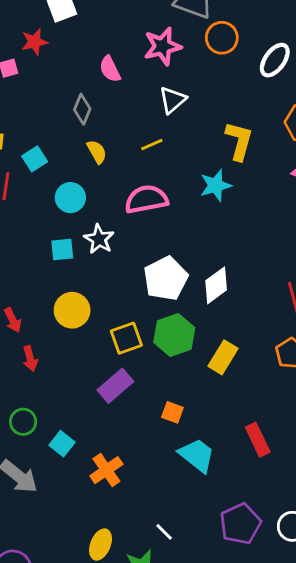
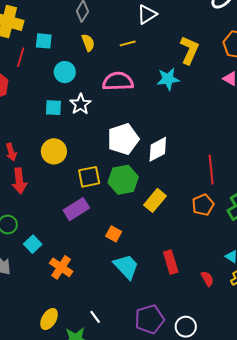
cyan square: (35, 159) -> (44, 41), turned 30
red arrow: (30, 359) -> (19, 181), size x1.4
orange cross: (106, 470) -> (61, 267), turned -30

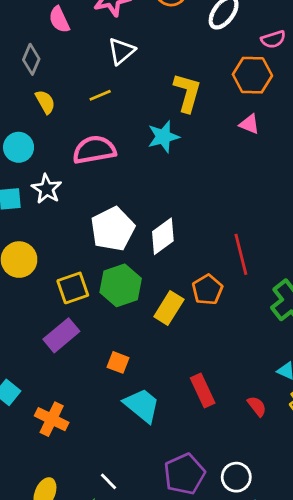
orange pentagon: (203, 205) -> (207, 290), moved

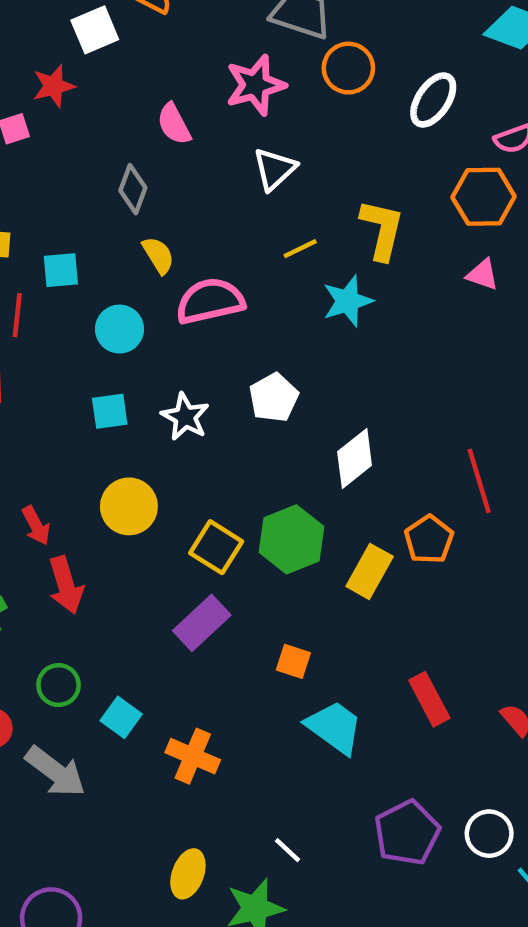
yellow line: (100, 95) -> (300, 249), moved
pink semicircle: (94, 150) -> (210, 301), moved
white star: (47, 189) -> (185, 417), moved
white pentagon: (113, 229) -> (274, 398), moved, size x0.7
yellow square: (73, 288) -> (216, 547), turned -36

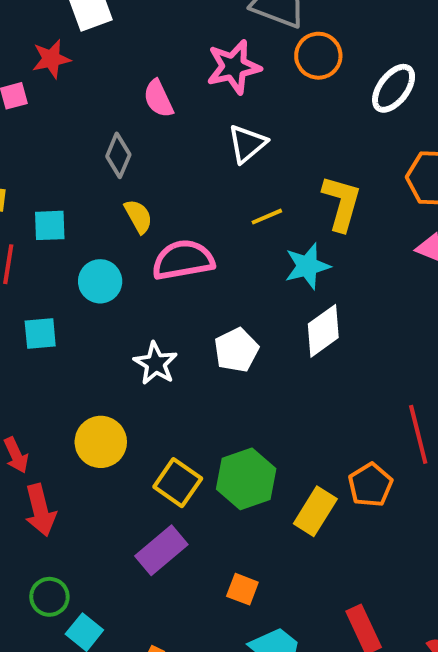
cyan square: (110, 411) -> (40, 334), moved
white diamond: (355, 458) -> (323, 331), moved
green circle: (59, 685) -> (49, 597), moved

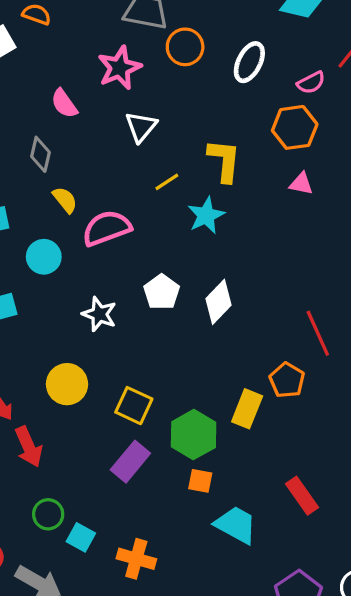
white diamond: (323, 331) -> (219, 302), moved
green hexagon: (246, 479) -> (194, 435), moved

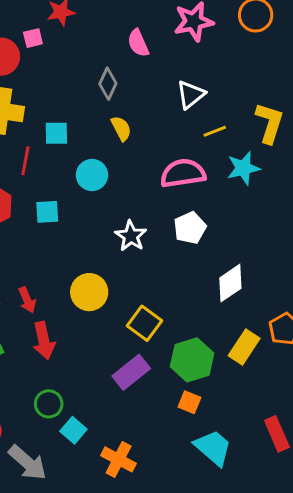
white triangle: (141, 127) -> (191, 95), moved
pink semicircle: (107, 228) -> (183, 173), moved
white diamond: (219, 302) -> (230, 283), moved

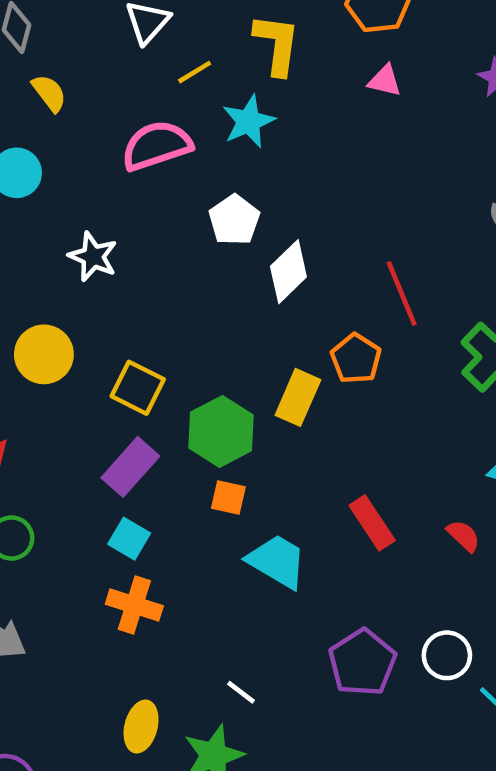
white pentagon: (190, 228) -> (234, 220), moved
white diamond: (230, 283) -> (288, 272), moved
cyan square: (73, 430) -> (129, 539), moved

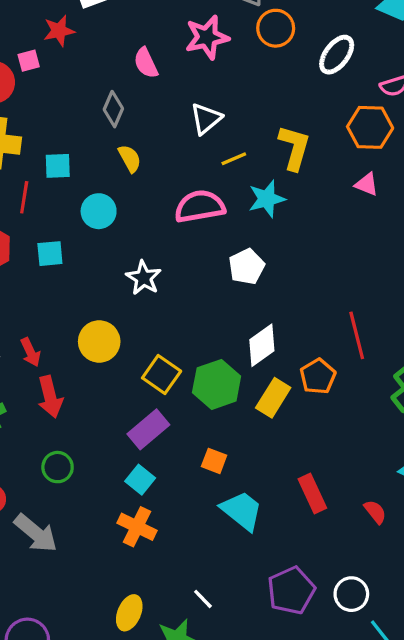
white diamond: (288, 272) -> (262, 345), moved
green hexagon: (221, 431) -> (217, 384), moved

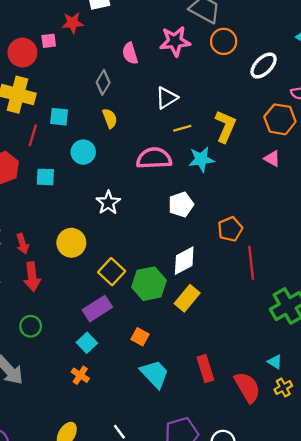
orange pentagon: (318, 376) -> (230, 229), moved
red semicircle: (375, 512) -> (247, 387), size x1.8
orange cross: (137, 527) -> (80, 375), size x0.7

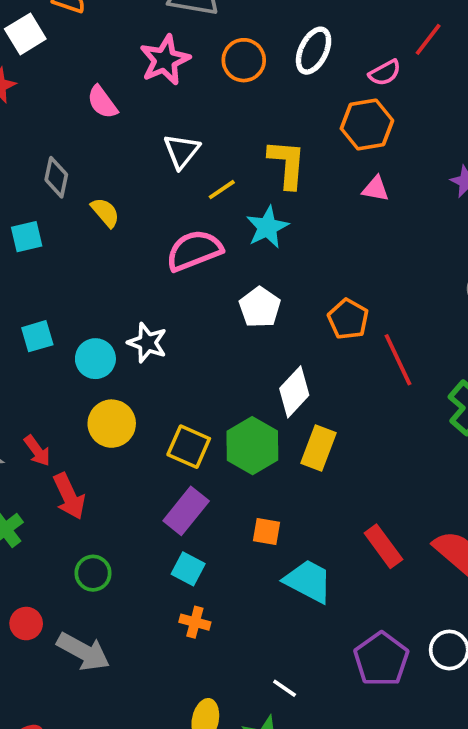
orange circle: (224, 41) -> (244, 60), moved
gray diamond: (103, 82) -> (56, 177), moved
cyan circle: (83, 152) -> (95, 359), moved

